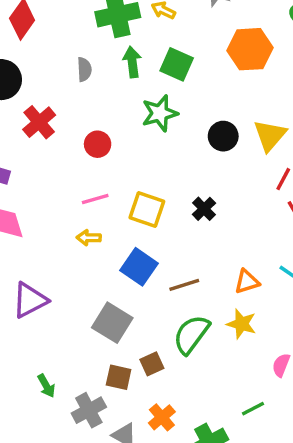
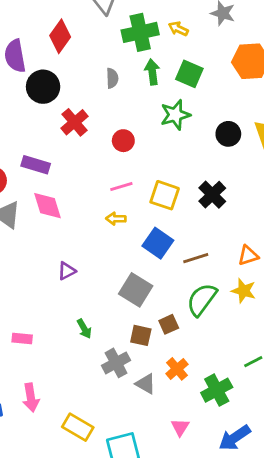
black cross: (204, 209) -> (212, 195), size x1.4
purple triangle: (30, 300) -> (67, 271), size x0.6
green arrow: (46, 386) -> (84, 329), moved

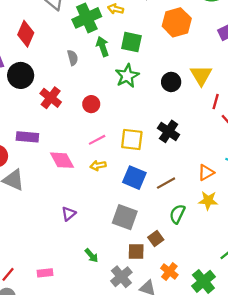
pink diamond: (47, 206) -> (62, 160), moved
green semicircle: (202, 300) -> (177, 214), size x0.7

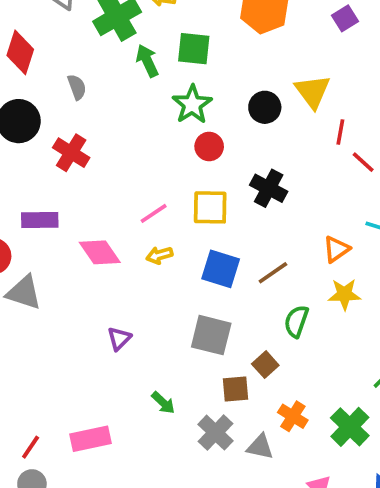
gray semicircle: (73, 58) -> (77, 87), moved
red circle: (91, 104) -> (209, 146), moved
pink rectangle: (45, 273) -> (90, 439), size x1.5

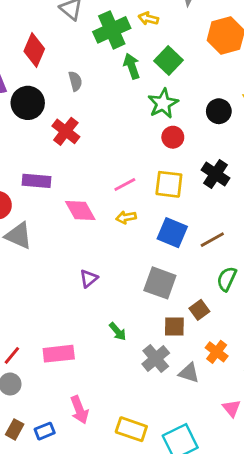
green square: (194, 49) -> (168, 60), turned 32

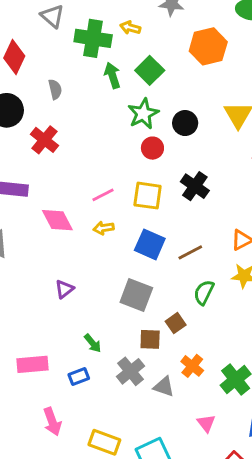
green cross: (112, 30) -> (93, 38), turned 32
black circle: (219, 111) -> (185, 123), moved
blue rectangle: (45, 431) -> (79, 377), moved

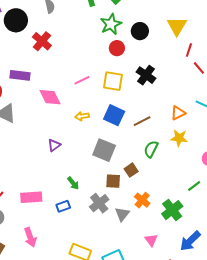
yellow arrow: (104, 228) -> (82, 116), moved
gray triangle: (164, 387) -> (122, 214), turned 49
pink arrow: (52, 422) -> (30, 237), moved

